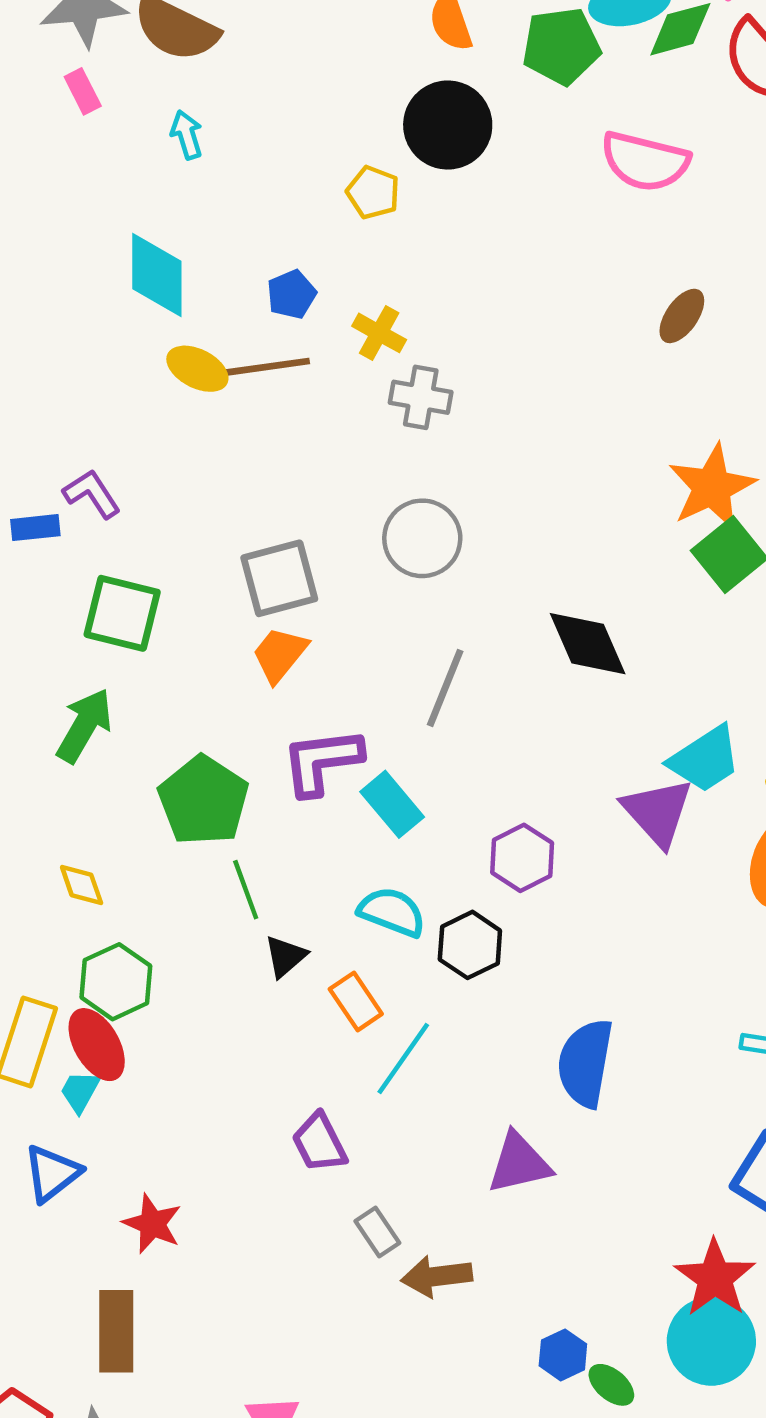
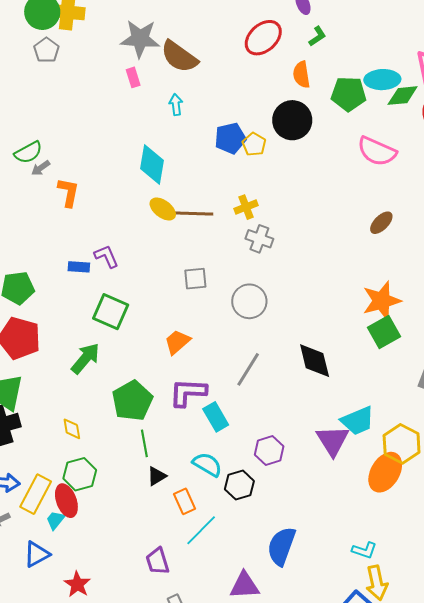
blue pentagon: (291, 294) -> (230, 138), moved, size x1.4
yellow cross: (379, 333) -> (246, 207), turned 30
gray square: (279, 578) -> (195, 279), moved, size x0.7

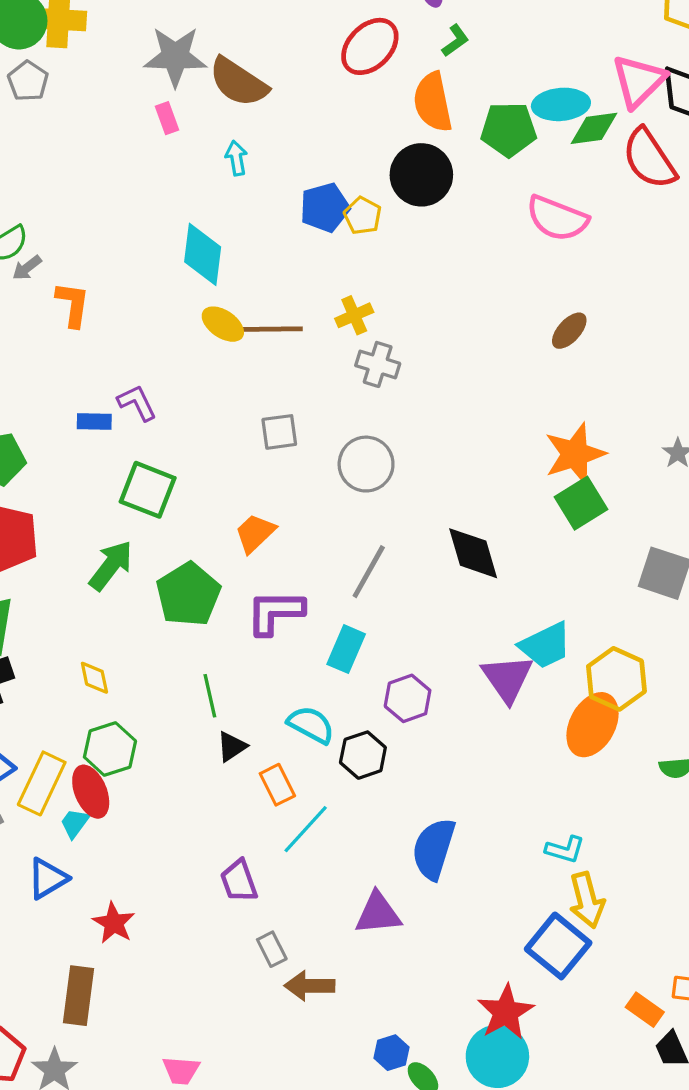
orange semicircle: (301, 75) -> (433, 102), size x1.4
green pentagon: (132, 401) -> (188, 594), moved
cyan rectangle: (216, 417) -> (346, 649), moved, turned 56

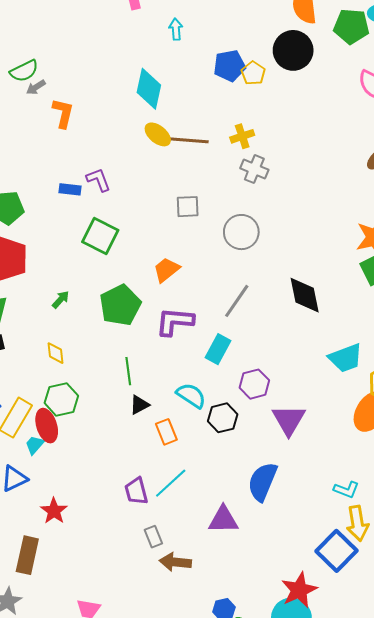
green arrow: (111, 566) -> (61, 300), moved, size x0.6
purple triangle: (507, 678) -> (289, 420), moved
cyan line: (306, 829) -> (171, 483), moved

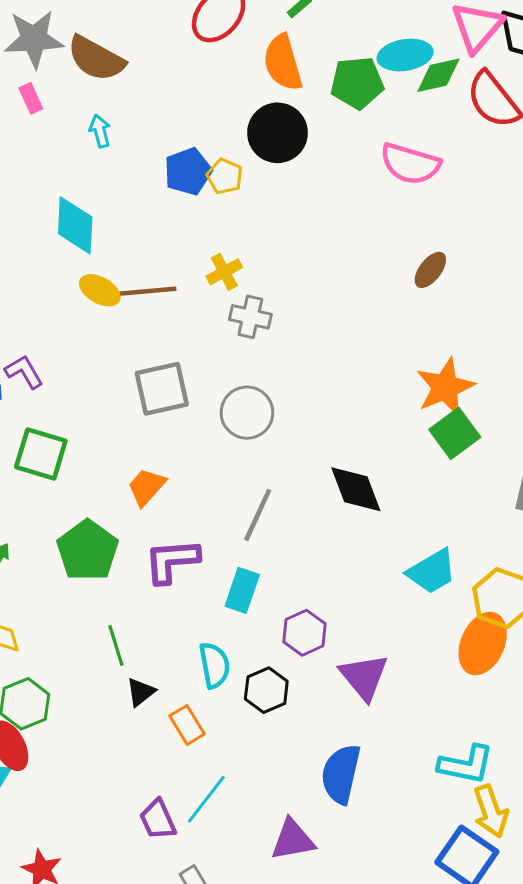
gray square: (188, 207) -> (162, 389), size x1.5
cyan semicircle: (191, 395) -> (214, 665), turned 56
cyan L-shape: (346, 490) -> (466, 765), size x1.5

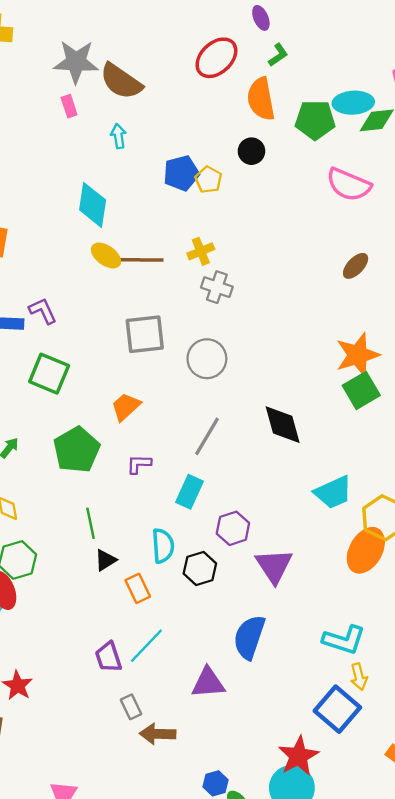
black circle: (277, 133) -> (251, 151), size x0.6
purple L-shape: (172, 561) -> (139, 464), size x0.6
yellow arrow: (491, 811) -> (359, 677), size x0.7

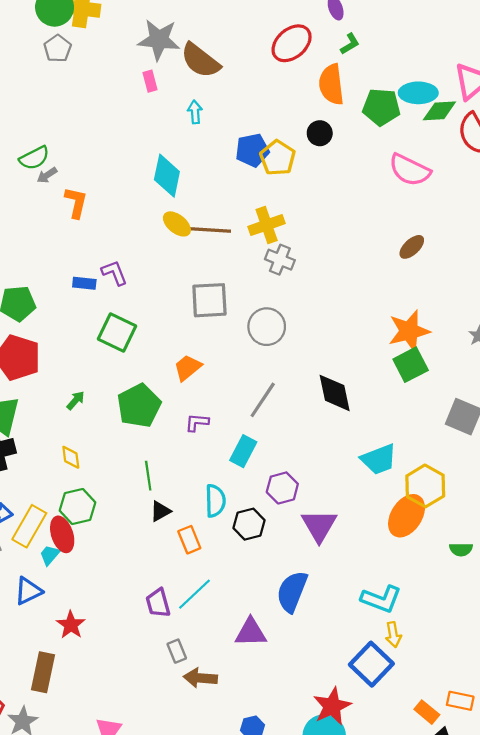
yellow pentagon: (208, 180) -> (278, 158), size x1.4
yellow cross: (201, 251) -> (267, 225), size x1.4

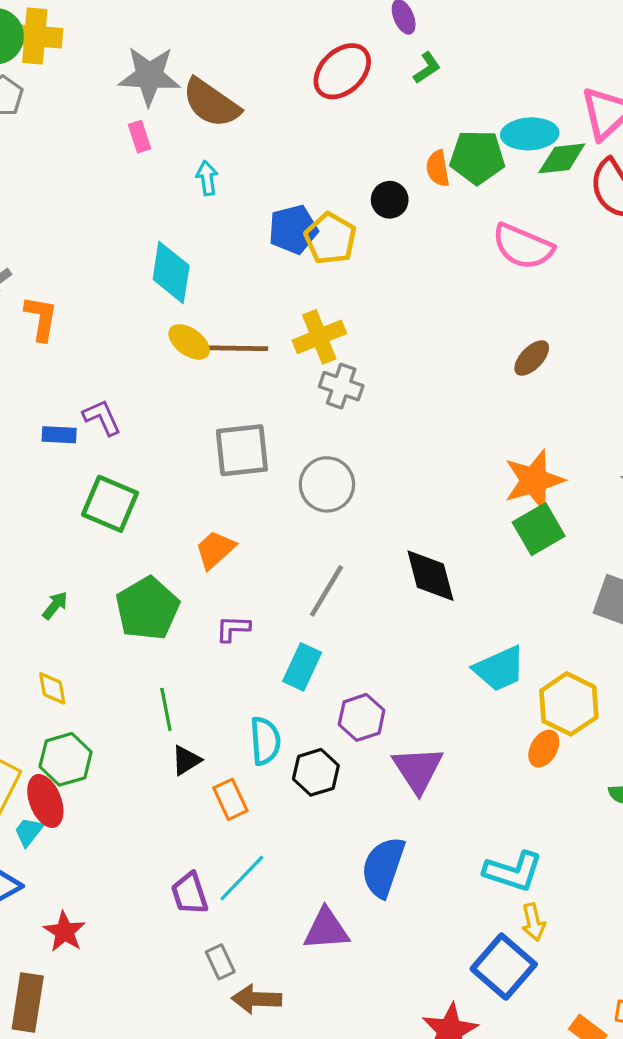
orange semicircle: (331, 84) -> (438, 168), moved, size x0.6
orange ellipse: (407, 516) -> (544, 749), size x0.6

